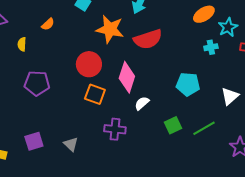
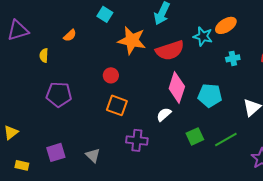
cyan star: (228, 27) -> (203, 36), moved, turned -30
red circle: (89, 64) -> (111, 75), size x0.6
pink diamond: (127, 77) -> (177, 87), moved

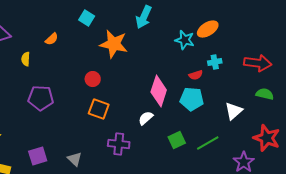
red semicircle: (170, 50) -> (196, 75), moved, size x0.5

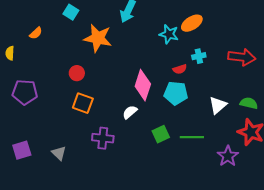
green semicircle: (265, 94) -> (249, 103), moved
green line: (208, 143) -> (192, 137), turned 30

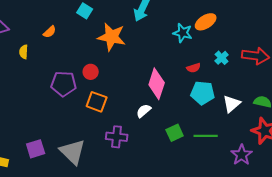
cyan cross: (199, 56) -> (222, 58), moved, turned -32
purple pentagon: (25, 92) -> (64, 84), moved
cyan pentagon: (176, 93) -> (203, 93), moved
gray triangle: (59, 153) -> (73, 152), size x1.8

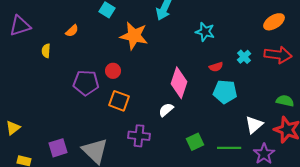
orange ellipse: (206, 22) -> (274, 22), moved
white triangle: (232, 104) -> (254, 125), moved
green square: (175, 133) -> (195, 142), moved
green line: (206, 136) -> (229, 148), moved

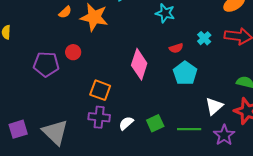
orange semicircle: (72, 31) -> (65, 12), moved
cyan pentagon: (225, 92) -> (185, 73), turned 30
orange square: (119, 101) -> (100, 90), moved
white semicircle: (166, 110) -> (126, 123), moved

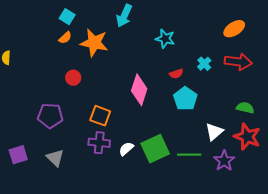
purple pentagon: (46, 64) -> (50, 116), moved
green square: (155, 123) -> (155, 149), size x1.6
gray triangle: (55, 132) -> (55, 158), size x0.7

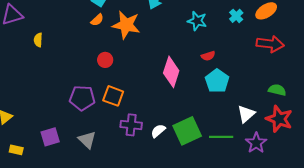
cyan cross: (204, 64) -> (236, 16), moved
orange square: (100, 116) -> (113, 96), moved

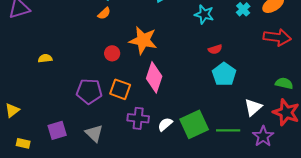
orange star: (126, 25) -> (143, 40), moved
yellow semicircle: (38, 40) -> (45, 58), moved, turned 80
pink diamond: (171, 72) -> (154, 77), moved

